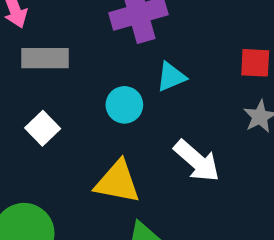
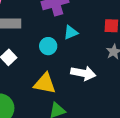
white arrow: (197, 161) -> (83, 73), turned -30

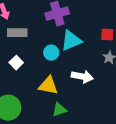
cyan triangle: (71, 33) -> (71, 41), size x1.6

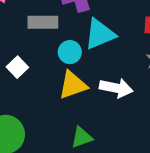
gray rectangle: (17, 33) -> (43, 22), moved
yellow triangle: (48, 86) -> (73, 85), moved, turned -30

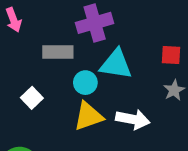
cyan triangle: (100, 34) -> (116, 64), turned 32

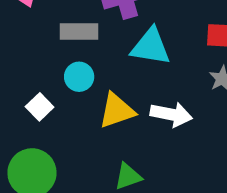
cyan circle: (85, 83) -> (79, 77), moved
white square: (32, 98) -> (40, 107), moved

